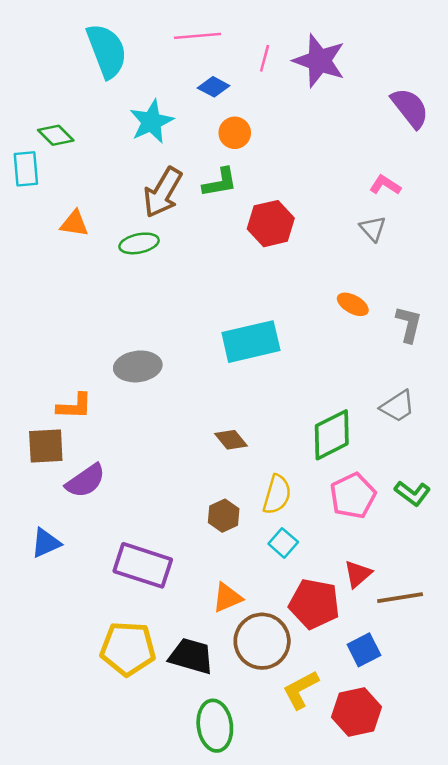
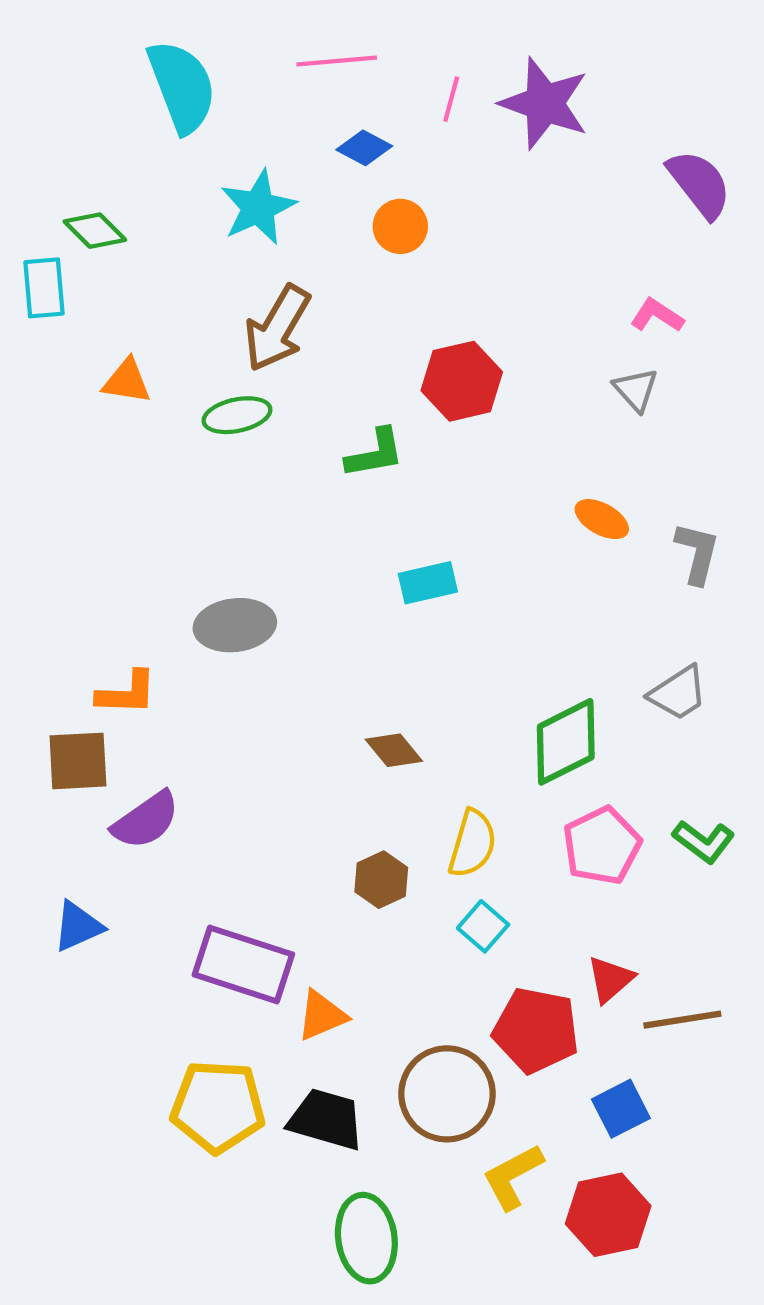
green L-shape: (220, 183) -> (375, 453), moved
cyan rectangle: (251, 342) -> (428, 583), size x0.6
orange triangle: (227, 598) -> (322, 1015), moved

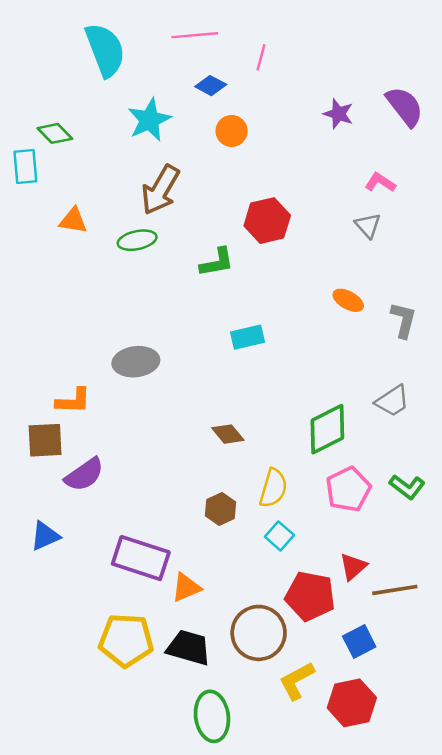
purple star: (545, 103) -> (338, 114), moved, size x0.6

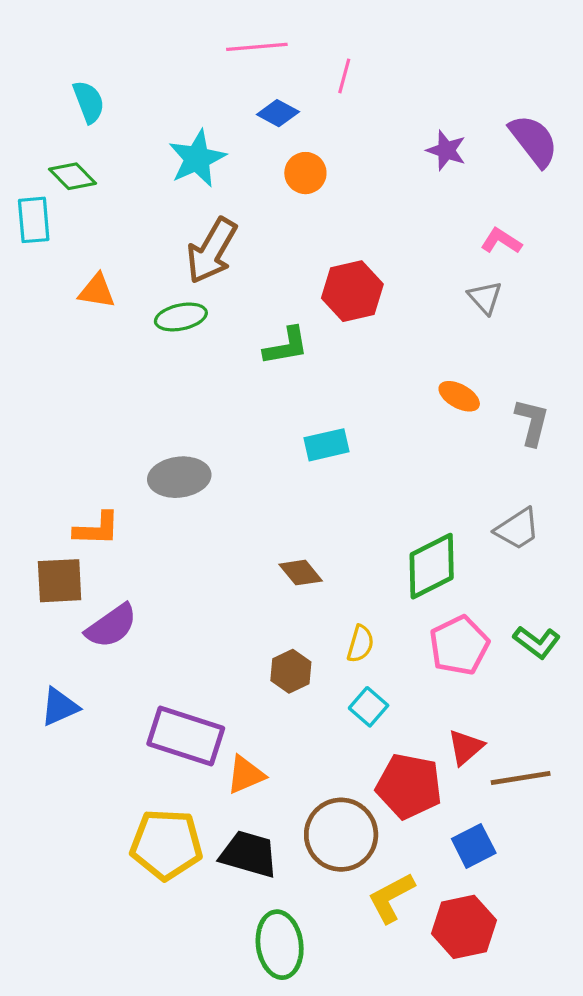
cyan semicircle: (105, 50) -> (89, 102), moved, size x0.6
yellow semicircle: (273, 488) -> (360, 644), size x0.7

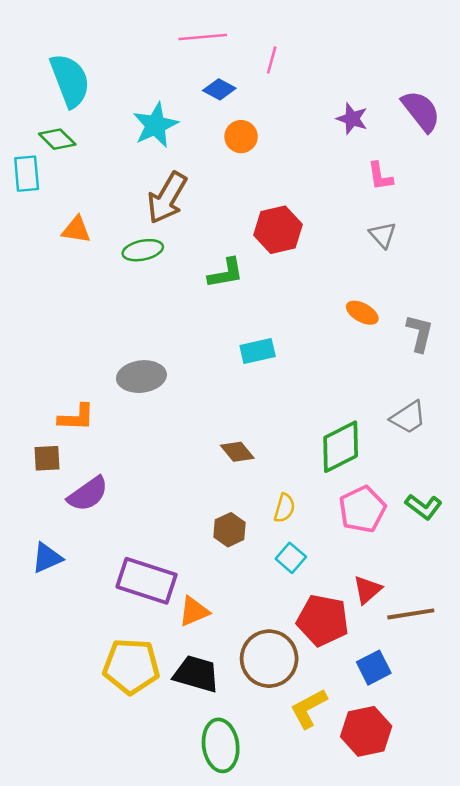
cyan semicircle: (89, 102) -> (70, 80), size x1.6
pink L-shape: (501, 241) -> (380, 176), moved, turned -132
brown square: (60, 581) -> (47, 458), size x0.7

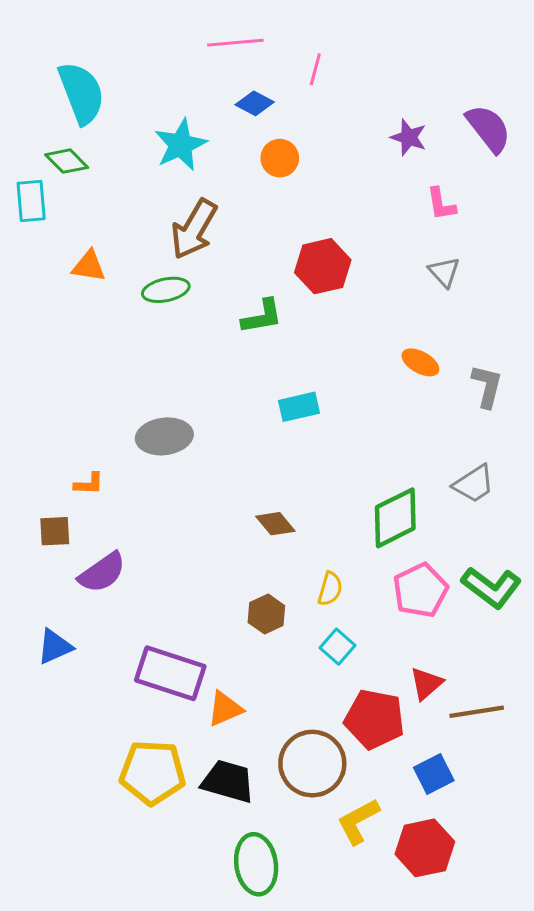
orange L-shape: (76, 417) -> (89, 484), size x0.7
green L-shape: (424, 507) -> (491, 587), size x1.4

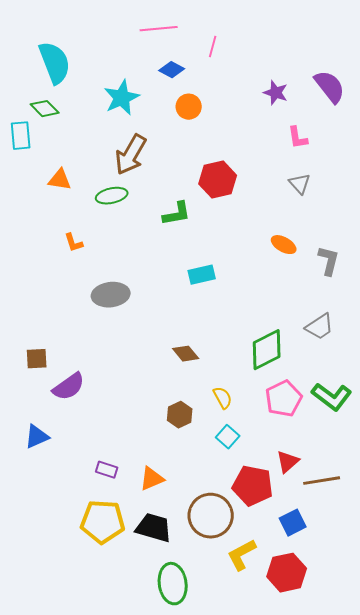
orange L-shape: (89, 484) -> (74, 243), moved, turned 70
yellow semicircle: (330, 589) -> (223, 398), turned -45
purple rectangle: (170, 673) -> (107, 470), moved, size x0.5

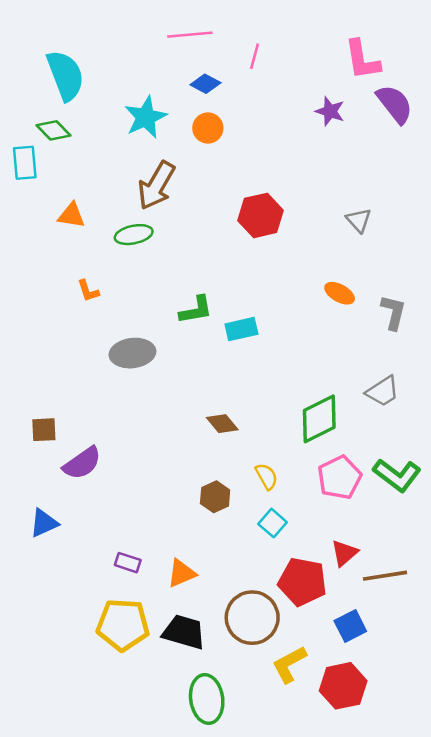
orange circle: (189, 107) -> (208, 128), moved
pink L-shape: (298, 138) -> (362, 60), moved, size x1.5
green L-shape: (177, 214) -> (196, 310), moved

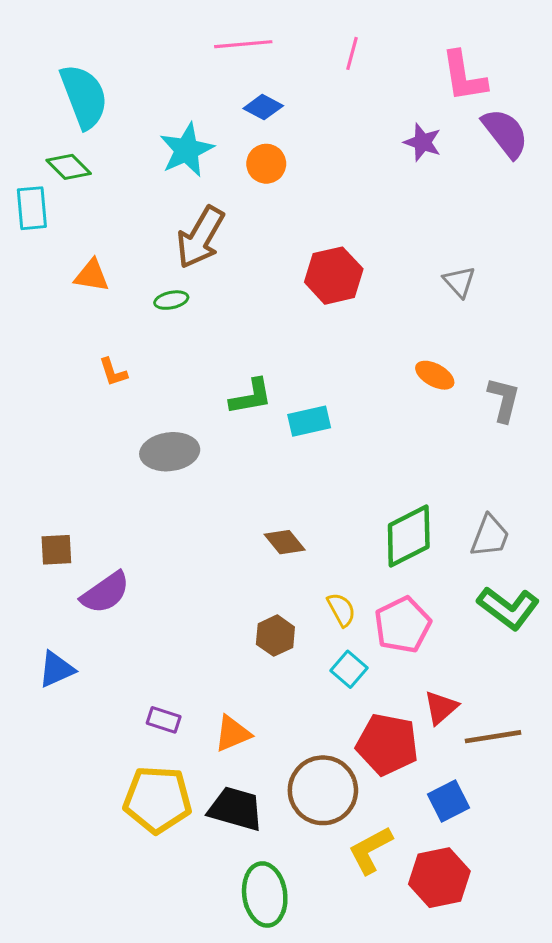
pink line: (255, 56) -> (352, 53), moved
green ellipse: (134, 235) -> (171, 300), size x0.7
gray trapezoid: (383, 391) -> (490, 536), moved, turned -36
pink pentagon: (340, 478) -> (403, 625), moved

